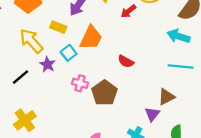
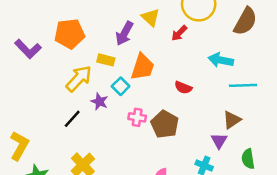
cyan arrow: (178, 36) -> (221, 60), moved
yellow arrow: (31, 41) -> (79, 79), turned 92

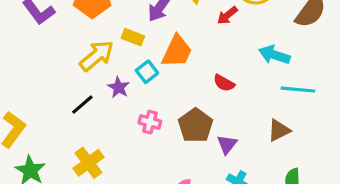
pink cross: (137, 117) -> (150, 122), moved
purple triangle: (219, 141) -> (227, 144), moved

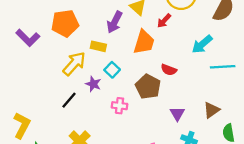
orange trapezoid: (177, 51) -> (144, 42), moved
cyan arrow: (274, 55) -> (202, 44), turned -50
brown pentagon: (196, 125) -> (148, 87), moved
brown triangle: (279, 130) -> (211, 110), moved

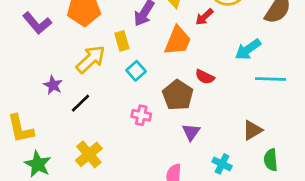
yellow rectangle: (98, 46) -> (122, 41), turned 56
purple star: (93, 84) -> (53, 85), moved
purple triangle: (177, 114) -> (191, 132), moved
yellow L-shape: (22, 125) -> (20, 129), turned 135

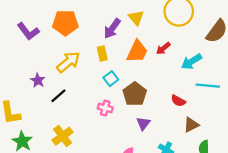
red arrow: (204, 17) -> (163, 48), moved
yellow rectangle: (122, 41) -> (102, 53), moved
cyan square: (136, 71) -> (111, 79), moved
red semicircle: (205, 77) -> (178, 101), moved

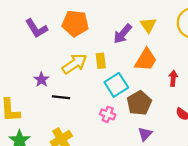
red arrow: (163, 48) -> (173, 78), moved, turned 128
yellow rectangle: (102, 53) -> (101, 61), moved
cyan square: (111, 79) -> (116, 85), size x1.5
black line: (58, 96) -> (61, 97), turned 42

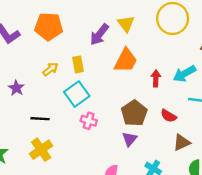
yellow arrow: (75, 64) -> (50, 69), size x0.6
cyan square: (116, 85) -> (77, 94), moved
black line: (61, 97) -> (40, 119), moved
brown pentagon: (139, 103) -> (134, 113), moved

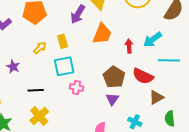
cyan square: (77, 94) -> (64, 66), turned 30
red semicircle: (168, 116) -> (143, 76), size x1.5

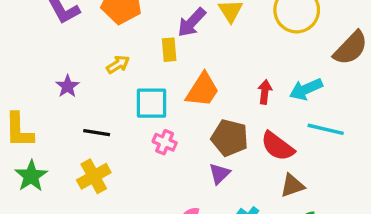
orange trapezoid: (102, 34) -> (202, 90), moved
yellow rectangle: (63, 41) -> (169, 50), moved
brown pentagon: (114, 77) -> (230, 138), turned -30

